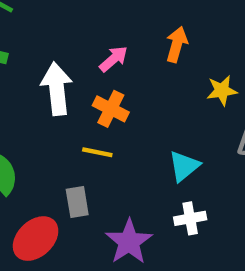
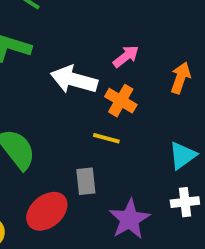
orange arrow: (177, 44) -> (181, 78), moved
white arrow: (57, 89) -> (74, 80), turned -72

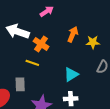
pink arrow: (126, 56) -> (47, 11), moved

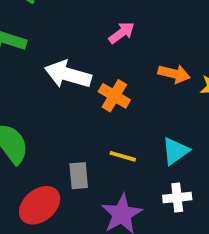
orange arrow: (73, 34) -> (174, 74), turned 84
yellow line: (32, 63) -> (123, 156), moved

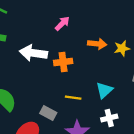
orange cross: (114, 96) -> (63, 62), turned -30
gray rectangle: (79, 176) -> (48, 113), turned -49

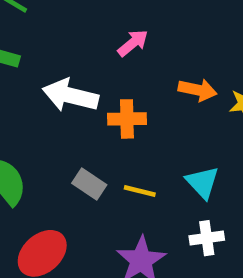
cyan triangle: (104, 90) -> (202, 182), turned -36
gray rectangle: (48, 113) -> (89, 184), moved

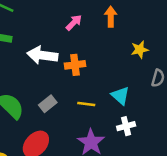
orange arrow: (198, 90) -> (111, 17), moved, turned -96
gray rectangle: (89, 184) -> (48, 104), moved, turned -66

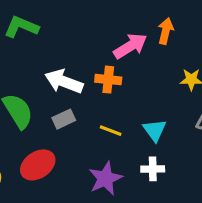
pink arrow: (74, 23) -> (130, 46), moved, size x1.5
white arrow: (42, 55) -> (64, 82), moved

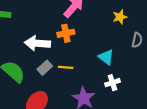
yellow line: (111, 131) -> (66, 67), moved

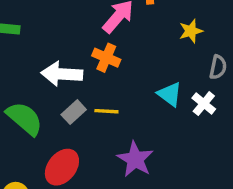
orange cross: (66, 33) -> (106, 58), turned 35
white cross: (112, 83) -> (204, 104), moved, turned -32

